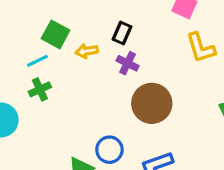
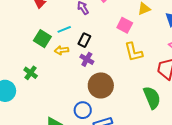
cyan line: (37, 61) -> (64, 29), moved
green cross: (40, 89) -> (31, 73), turned -32
blue circle: (109, 150) -> (83, 110), moved

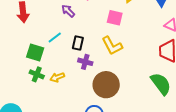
yellow arrow: (61, 50) -> (57, 77), moved
yellow L-shape: (134, 52) -> (112, 46), moved
green cross: (31, 73) -> (37, 74), moved

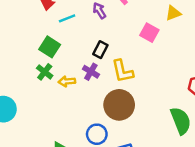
cyan line: (55, 38) -> (67, 18), moved
yellow L-shape: (112, 46) -> (123, 71), moved
purple cross: (85, 62) -> (91, 72), moved

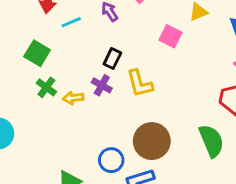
green square: (50, 47) -> (37, 53), moved
brown circle: (119, 105) -> (152, 141), moved

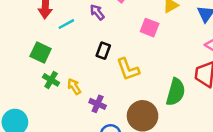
purple cross: (102, 85) -> (98, 104), moved
yellow arrow: (73, 98) -> (74, 87), turned 70
green semicircle: (211, 141) -> (176, 92), moved, turned 44

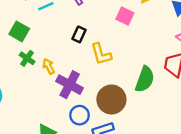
purple cross: (98, 104) -> (70, 85), size x1.6

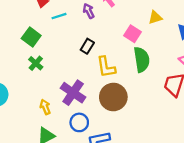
yellow arrow: (49, 66) -> (45, 107), moved
green semicircle: (145, 79) -> (142, 60), moved, turned -35
brown circle: (111, 99) -> (113, 97), moved

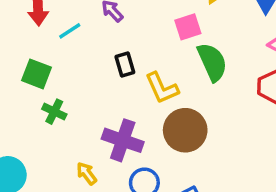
pink square: (133, 34) -> (188, 27), turned -35
black rectangle: (87, 46) -> (125, 64), turned -32

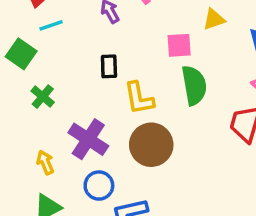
cyan line: (70, 31) -> (51, 25), moved
green cross: (54, 112) -> (43, 97), moved

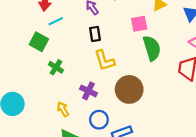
black rectangle: (109, 66) -> (95, 34), moved
yellow L-shape: (139, 98) -> (104, 60), moved
purple cross: (88, 139) -> (88, 91), size x0.7

